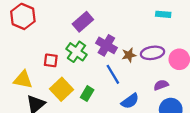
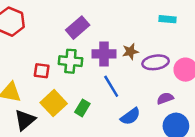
purple cross: (106, 45) -> (104, 54), turned -30
green cross: (76, 52) -> (70, 61), turned -30
brown star: (129, 55) -> (130, 52), moved

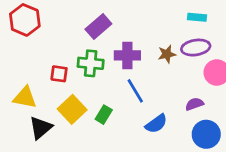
brown star: (130, 52) -> (167, 54), moved
purple ellipse: (156, 62) -> (196, 48), moved

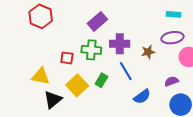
brown star: (167, 54) -> (148, 52), moved
green rectangle: (104, 115) -> (101, 80), moved

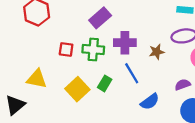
red square: (67, 58) -> (66, 50), moved
black triangle: (53, 100) -> (15, 105), moved

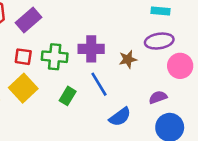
purple rectangle: (100, 18) -> (28, 20), moved
yellow square: (77, 89) -> (23, 88), moved

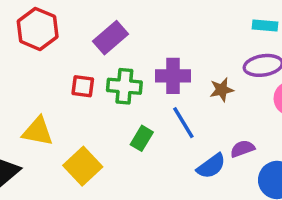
purple rectangle: (28, 20) -> (111, 38), moved
yellow square: (23, 88) -> (83, 166), moved
purple semicircle: (158, 97) -> (242, 149), moved

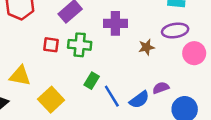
purple cross: (173, 76) -> (115, 23), moved
blue line: (183, 123) -> (112, 96), moved

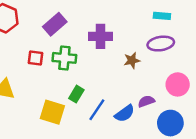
pink circle: (194, 53) -> (178, 84), moved
blue line: (112, 96) -> (97, 110), turned 65
yellow square: (51, 100) -> (52, 112), moved, turned -30

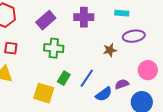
cyan rectangle: (162, 16) -> (122, 13), moved
purple cross: (101, 36) -> (84, 17), moved
red square: (36, 58) -> (11, 48), moved
blue line: (97, 110) -> (87, 78), moved

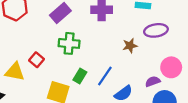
red square: (11, 48) -> (36, 60), moved, turned 32
purple semicircle: (122, 84) -> (153, 81), moved

